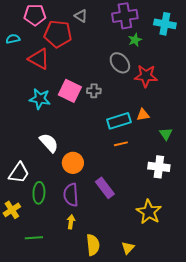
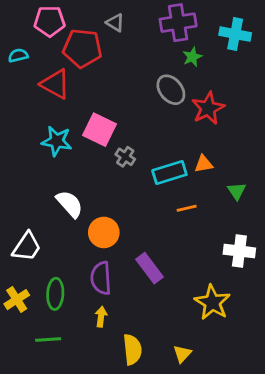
red star: (146, 76) -> (208, 108), turned -30
gray cross: (94, 91) -> (125, 157), moved, turned 32
orange line: (121, 144) -> (187, 208), moved
white cross: (159, 167) -> (239, 251), moved
green ellipse: (39, 193) -> (55, 294), moved

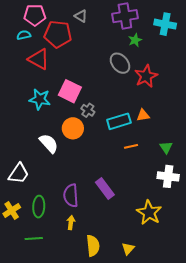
cyan semicircle: (18, 55) -> (24, 35), moved
green triangle: (237, 191) -> (166, 147), moved
orange circle: (104, 232) -> (73, 128), moved

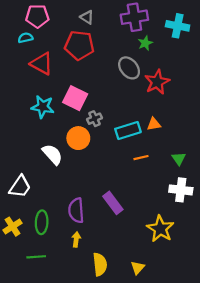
red pentagon: (58, 34) -> (79, 45), moved
gray cross: (88, 110) -> (94, 119), turned 32

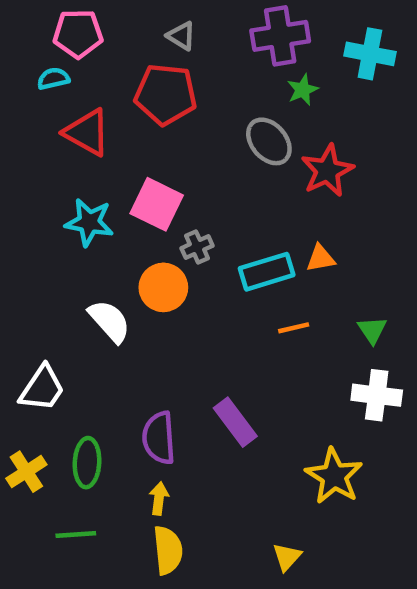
yellow semicircle: (100, 264) -> (168, 550), moved

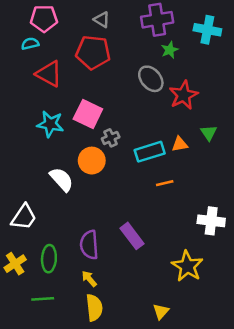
green triangle: (372, 330) -> (209, 133), moved
yellow arrow: (159, 499) -> (89, 279), turned -48

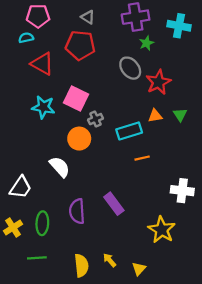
orange triangle: (180, 144) -> (155, 116), moved
white semicircle: (62, 179) -> (60, 167), moved
yellow arrow: (89, 279) -> (110, 260), moved

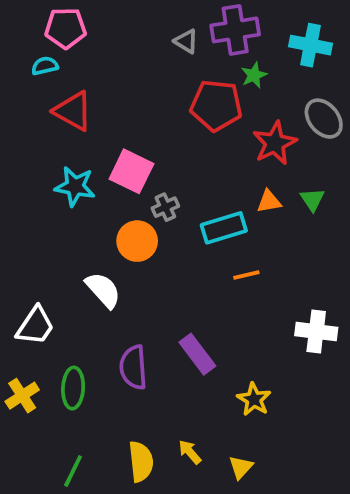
gray triangle: (88, 17) -> (186, 41), moved
red pentagon: (80, 45) -> (216, 105), moved
gray ellipse: (130, 68) -> (324, 119), moved
yellow star: (162, 230) -> (254, 399), moved, size x0.7
green line: (37, 258) -> (73, 471), moved, turned -60

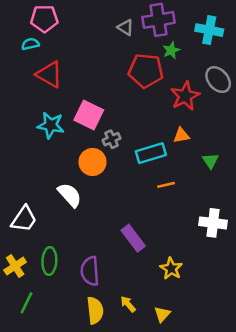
green triangle: (312, 200) -> (210, 161), moved
purple semicircle: (133, 367) -> (90, 271), moved
green line: (73, 471) -> (27, 303), moved

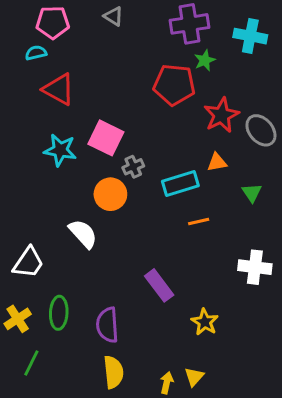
gray triangle: (125, 28) -> (113, 16), moved
gray ellipse: (218, 80) -> (261, 130), moved
yellow arrow: (128, 304) -> (167, 383), moved, turned 54

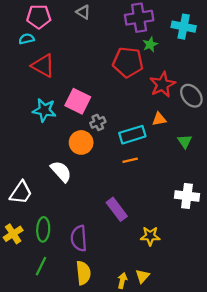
orange line: (199, 222) -> (130, 160), moved
yellow star: (205, 322) -> (150, 236), turned -30
green line: (31, 363) -> (41, 266), moved

